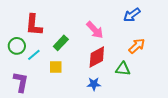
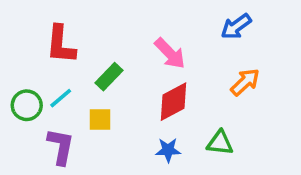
green circle: (17, 46) -> (27, 105), moved
green triangle: (123, 69) -> (220, 143), moved
purple L-shape: (21, 82) -> (61, 146), moved

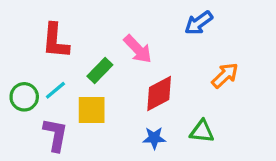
blue arrow: (236, 27) -> (199, 23), moved
pink arrow: (170, 53) -> (138, 49), moved
yellow square: (100, 120) -> (92, 110), size x1.4

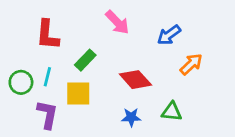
blue arrow: (199, 23) -> (169, 35), moved
pink arrow: (138, 49) -> (117, 22), moved
cyan line: (55, 90) -> (47, 77), turned -36
red diamond: (159, 94) -> (135, 80), turned 76

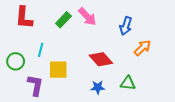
red L-shape: (47, 35) -> (24, 18), moved
blue arrow: (169, 35) -> (126, 26), turned -36
green rectangle: (85, 60) -> (63, 20), moved
cyan line: (47, 77) -> (41, 50), moved

